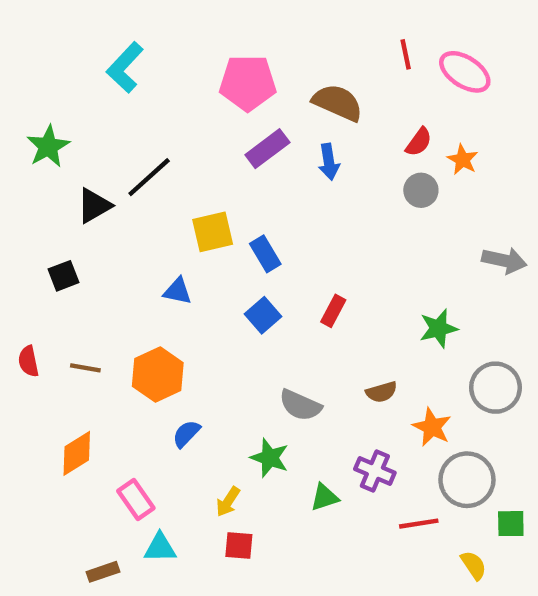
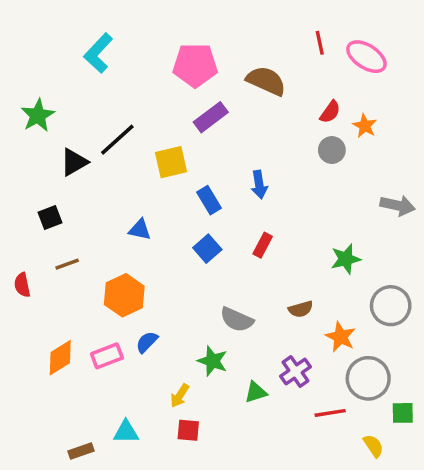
blue arrow: (329, 162) -> (259, 185), moved
yellow square: (213, 232) -> (171, 162), moved
brown line: (85, 368) -> (67, 264), moved, turned -30
purple cross: (375, 471) -> (296, 371), turned 32
pink rectangle: (136, 499) -> (107, 356), moved, turned -76

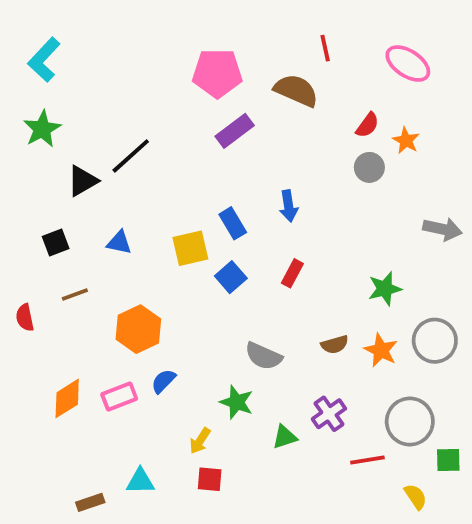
red line: (320, 43) -> (325, 48), moved
cyan L-shape: (98, 53) -> (44, 60), moved
yellow square: (171, 162) -> (190, 248), moved
blue triangle: (140, 230) -> (119, 243), moved
orange star: (341, 337) -> (381, 350), moved

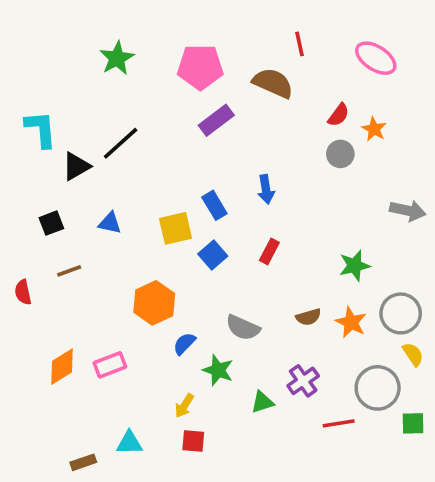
cyan L-shape: (44, 60) -> (41, 129), moved, turned 132
green star: (42, 129) -> (117, 58), moved
orange hexagon: (138, 329) -> (154, 303), moved
blue semicircle: (163, 381) -> (184, 344), moved
yellow semicircle: (416, 497) -> (413, 354), moved

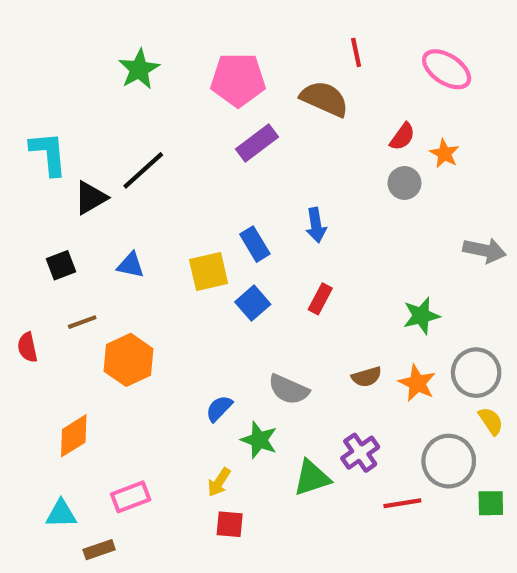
orange hexagon: (154, 303) -> (129, 360), moved
pink rectangle: (110, 365) -> (131, 497), moved
green triangle: (262, 402) -> (312, 478), size x1.4
cyan triangle: (129, 443) -> (61, 514), moved

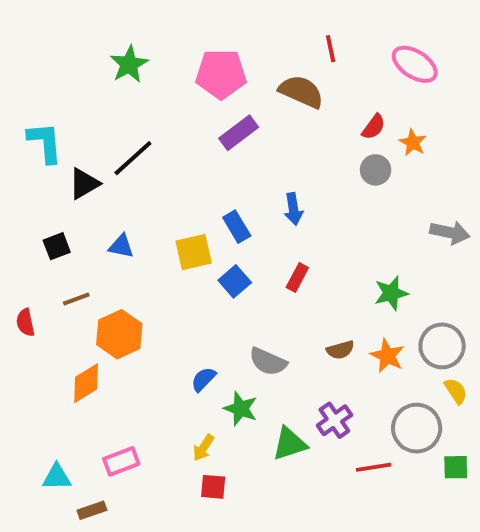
orange diamond: (74, 436) -> (86, 383), moved

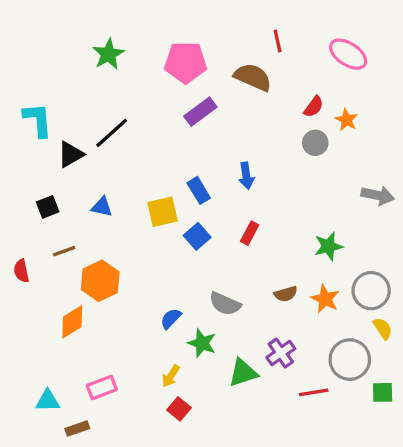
red square: (213, 487) -> (179, 409), turned 35

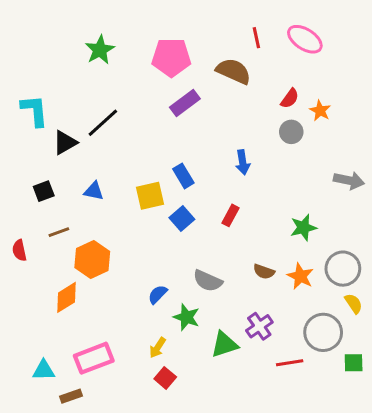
pink ellipse: (348, 54) -> (305, 39), moved
blue arrow: (246, 176) -> (243, 162), moved
brown semicircle: (286, 294) -> (264, 272), turned 35
pink rectangle: (102, 388) -> (94, 358), size x1.4

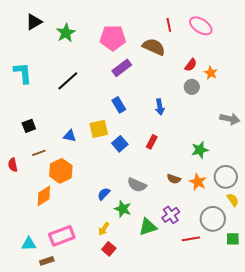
black triangle: (65, 143) -> (34, 22), moved
blue rectangle: (183, 176) -> (119, 105), moved
blue triangle: (94, 191) -> (70, 136), moved

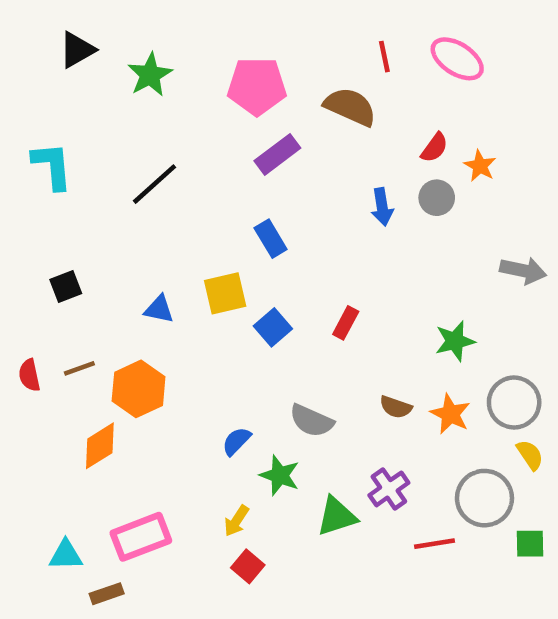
blue arrow: (160, 107) -> (382, 207), moved
brown line: (39, 153) -> (79, 368), moved

